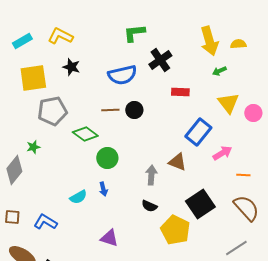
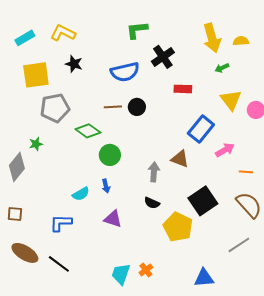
blue L-shape: (45, 222) -> (61, 223), moved, turned -30
purple triangle: (109, 238) -> (113, 219), moved

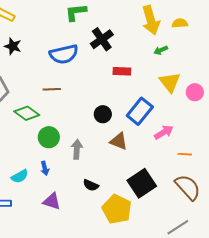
black circle: (137, 107) -> (103, 114), moved
gray arrow: (154, 172) -> (77, 149), moved

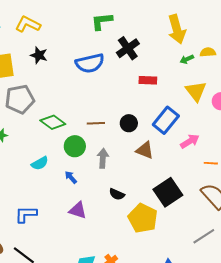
yellow semicircle: (180, 23) -> (208, 52), moved
brown line: (52, 89) -> (96, 123), moved
blue arrow: (45, 168) -> (71, 177), turned 152
cyan semicircle: (20, 176) -> (40, 163), moved

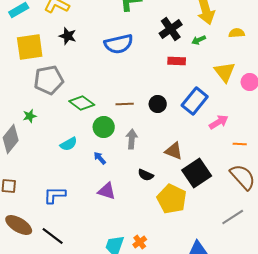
black cross: (128, 48) -> (171, 29), moved
green arrow: (187, 59) -> (199, 40), moved
brown triangle: (145, 150) -> (174, 151), moved

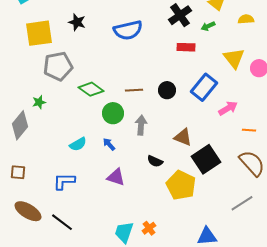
cyan semicircle: (69, 144) -> (78, 144), moved

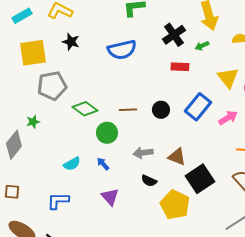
pink arrow: (228, 108) -> (228, 118), moved
gray arrow: (141, 125) -> (143, 153), moved, turned -102
purple triangle: (116, 177) -> (110, 197), turned 30

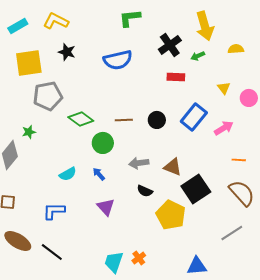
yellow triangle: (228, 78) -> (224, 88), size x0.6

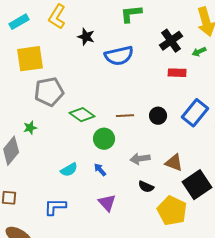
yellow L-shape: (56, 21) -> (57, 17), turned -85
black star: (67, 52) -> (86, 37), moved

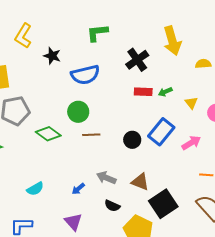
green arrow: (199, 52) -> (165, 92), moved
black circle: (158, 116) -> (132, 140), moved
green circle: (104, 139) -> (78, 112), moved
gray arrow: (140, 159) -> (106, 178), turned 30
blue arrow: (100, 170) -> (78, 189), moved, turned -88

